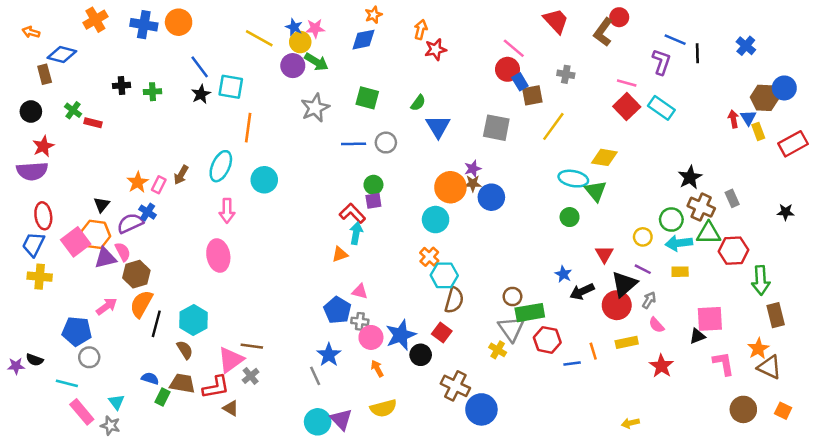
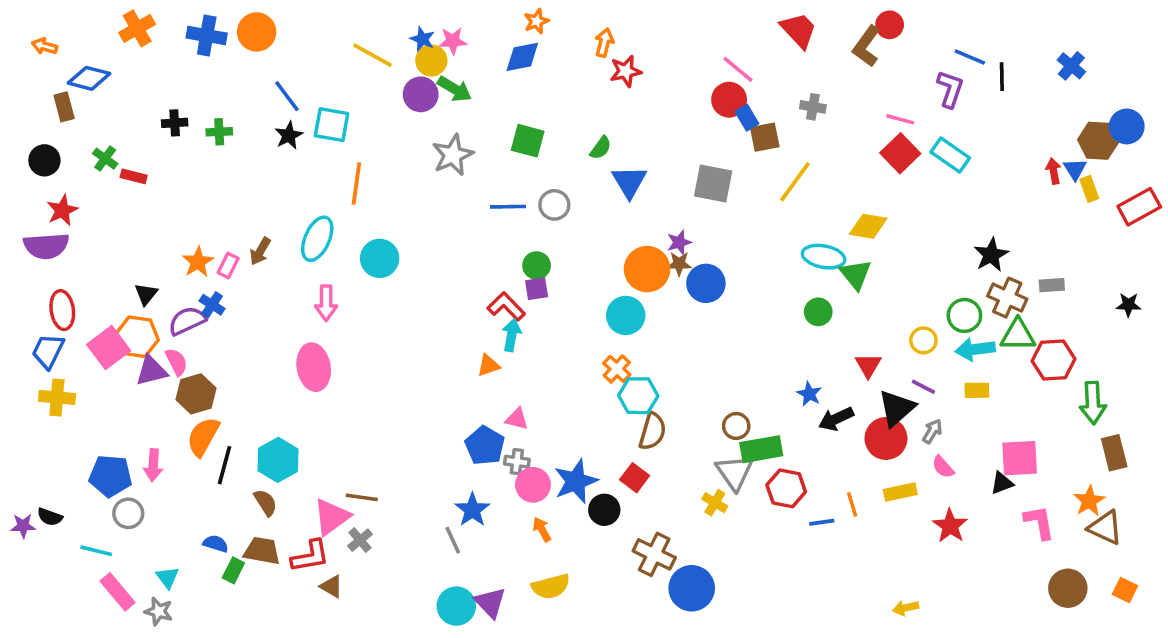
gray rectangle: (732, 198) -> (1052, 285), turned -70
pink arrow: (107, 306) -> (153, 465), moved, turned 130

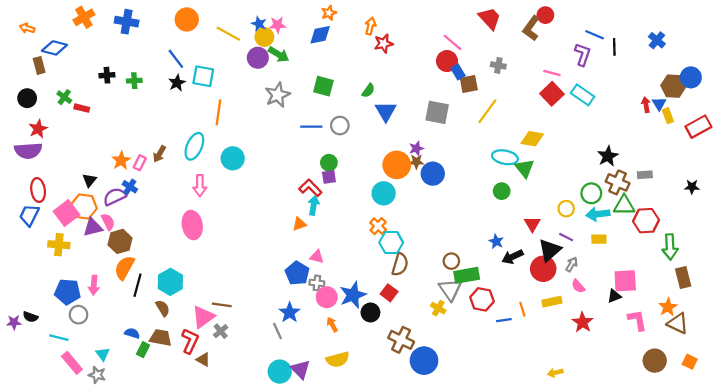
orange circle: (257, 32) -> (187, 19), moved
yellow cross: (57, 397) -> (59, 245), moved
red L-shape: (310, 556) -> (190, 341), turned -55

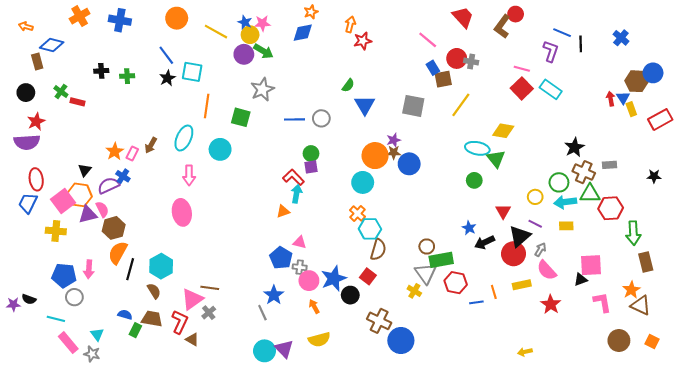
red circle: (447, 61) -> (457, 58), moved
green square: (323, 86) -> (241, 117), moved
pink semicircle: (578, 286) -> (547, 270), size x1.5

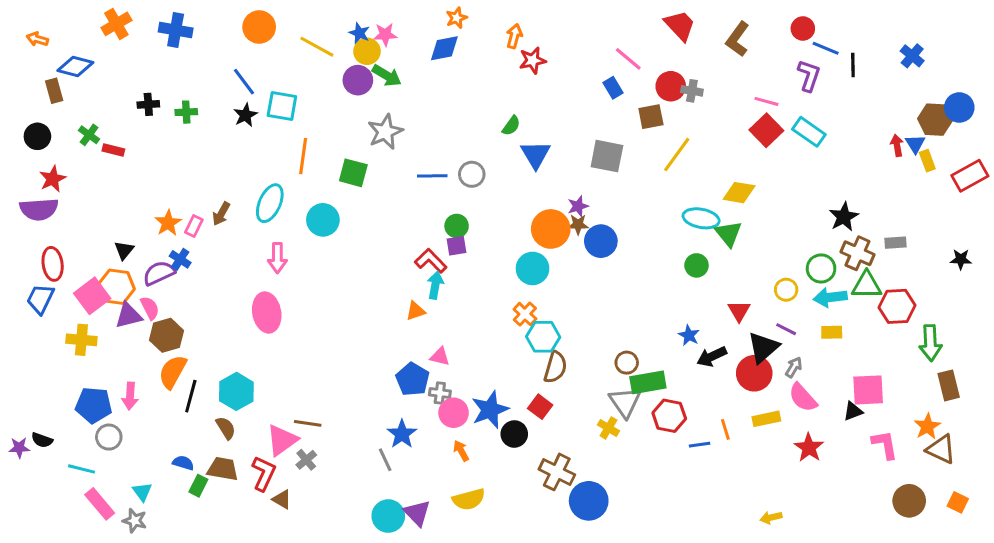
red circle: (516, 14) -> (803, 29), moved
blue rectangle: (433, 68) -> (613, 88), moved

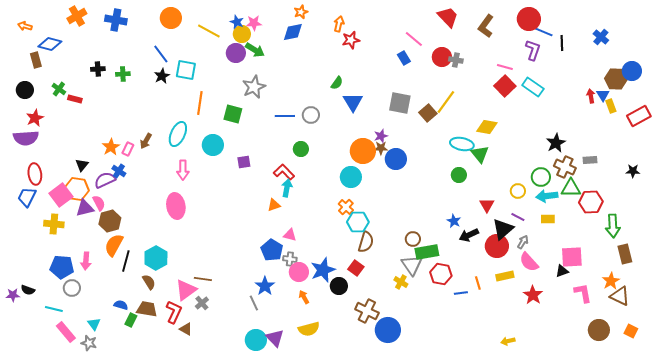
red circle: (803, 29) -> (529, 19), size x1.5
brown square: (651, 117) -> (428, 113), moved, turned -30
purple square: (457, 246) -> (244, 162), moved

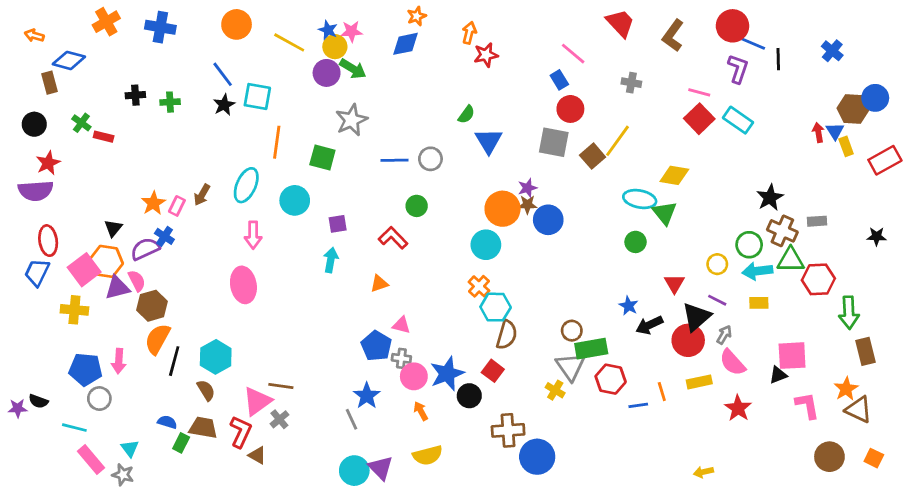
red circle: (442, 57) -> (570, 109), moved
cyan arrow: (287, 188) -> (331, 260), moved
brown cross: (367, 311) -> (508, 430), turned -30

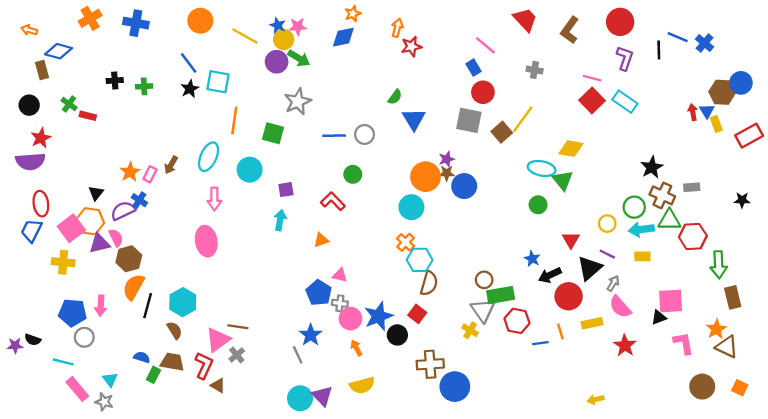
blue line: (753, 44) -> (678, 37), moved
red circle: (688, 340) -> (569, 296), moved

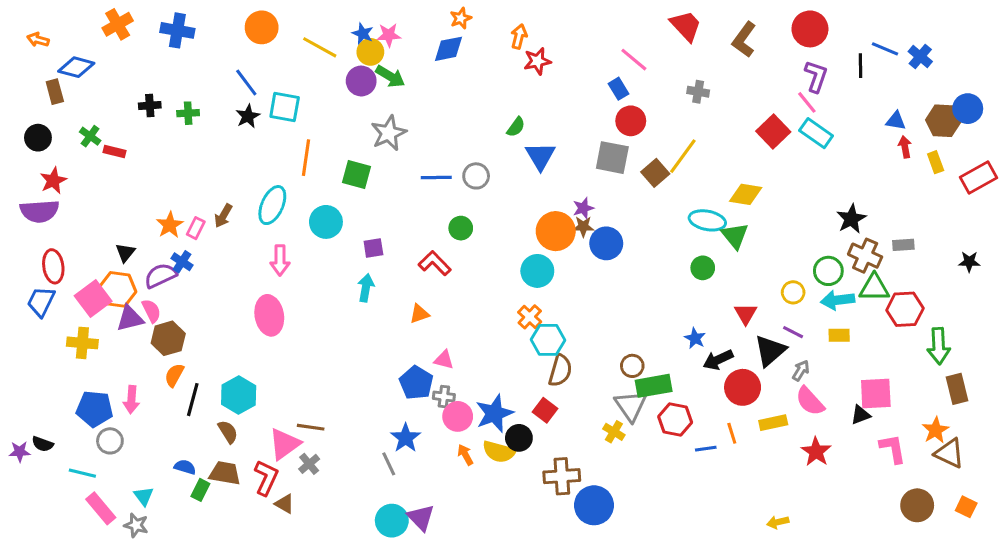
pink line: (592, 78) -> (807, 102), moved, turned 36
blue triangle: (707, 111) -> (896, 121), moved, turned -49
orange semicircle: (134, 287) -> (174, 375), size x0.7
yellow semicircle: (362, 385) -> (499, 452), moved, turned 30

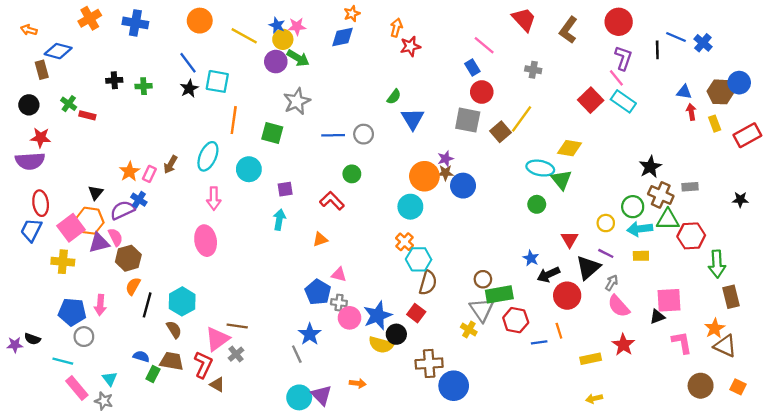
red star: (53, 181) -> (41, 138), turned 30
yellow rectangle: (773, 423) -> (591, 359), moved
orange arrow: (465, 455) -> (358, 383), moved, turned 126

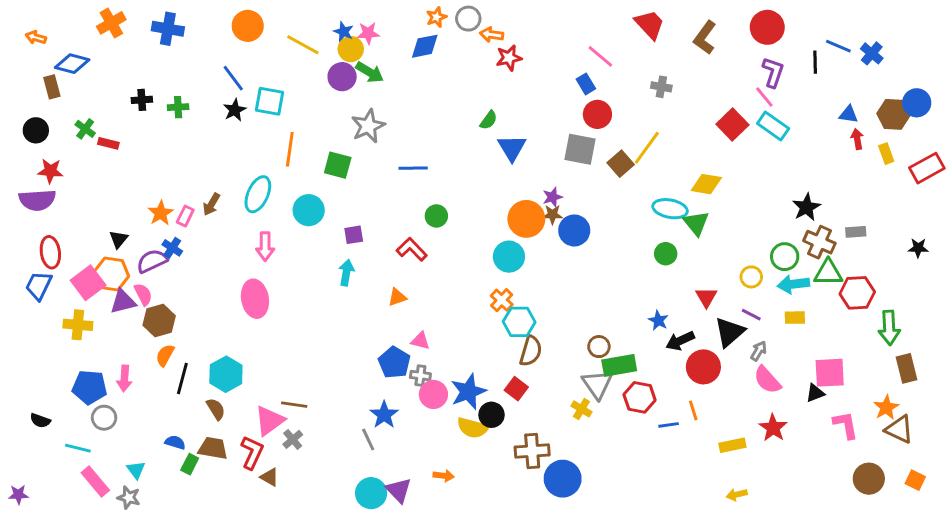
orange arrow: (396, 28) -> (492, 35), turned -96
gray circle: (364, 134) -> (468, 19), moved
purple star: (15, 345) -> (18, 495), moved

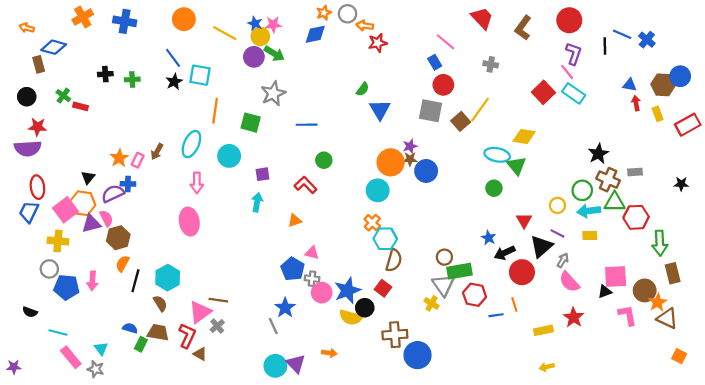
blue cross: (172, 248) -> (128, 184), turned -32
gray circle: (104, 418) -> (49, 269), moved
brown circle: (869, 479) -> (645, 290), moved

